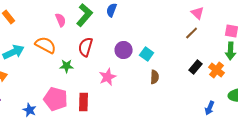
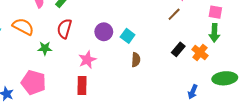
red rectangle: (84, 102) -> (82, 86), moved

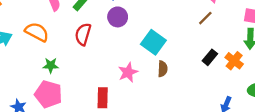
purple circle: (104, 32) -> (118, 17), moved
cyan square: (128, 36) -> (153, 42), size x1.5
green star: (45, 48) -> (51, 65), moved
pink star: (87, 60) -> (128, 72), moved

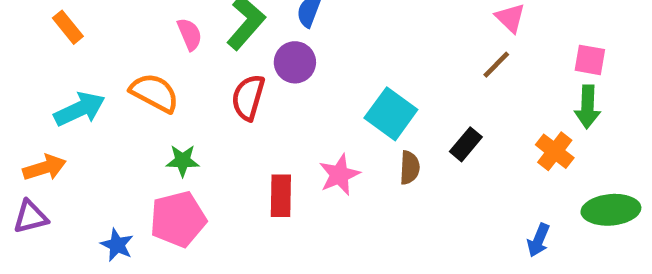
purple circle: (118, 17) -> (295, 62), moved
black rectangle: (210, 57) -> (466, 144), moved
pink pentagon: (48, 94) -> (178, 219), turned -30
red rectangle: (103, 98) -> (281, 196), moved

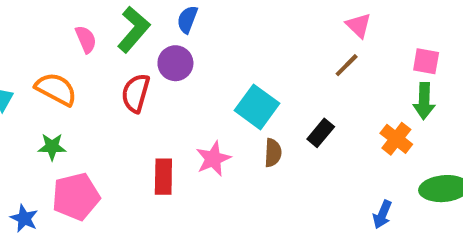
green star: (183, 161) -> (52, 147), moved

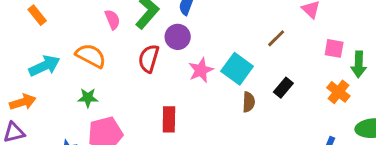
pink square: (426, 61) -> (334, 48), moved
brown line: (347, 65) -> (276, 38), moved
pink star: (213, 159) -> (201, 70), moved

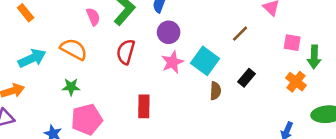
purple circle: (178, 37) -> (169, 32), moved

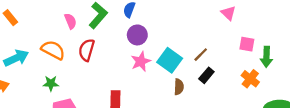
brown line: (240, 34) -> (201, 55), moved
red semicircle: (126, 52) -> (87, 50), moved

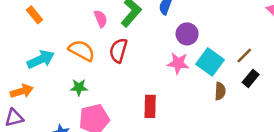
purple circle: (137, 35) -> (187, 34), moved
pink star: (141, 61) -> (178, 63), turned 30

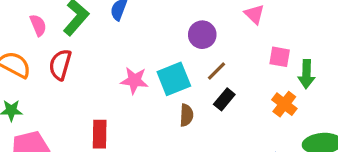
purple circle: (187, 34) -> (202, 35), moved
cyan square: (210, 62) -> (174, 79), turned 32

